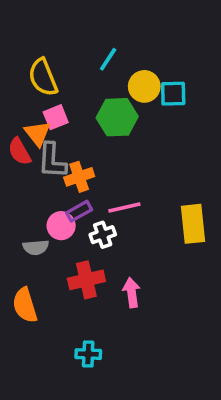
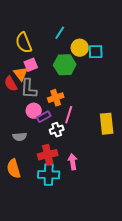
orange cross: (79, 177) -> (56, 98), moved
pink line: (124, 208) -> (69, 115), turned -60
pink circle: (61, 226) -> (34, 111), moved
cyan cross: (88, 354) -> (49, 175), moved, size x1.5

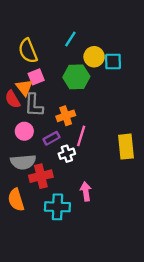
pink circle: (34, 111) -> (24, 131), moved
gray semicircle: (20, 137) -> (23, 162), size x1.5
red cross: (48, 155) -> (41, 176), moved

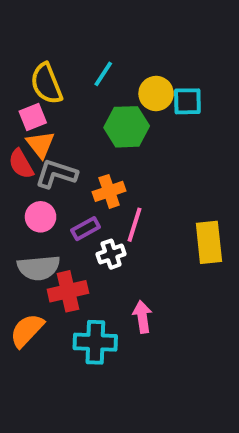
cyan line: (70, 39) -> (103, 74), moved
pink square: (36, 77) -> (33, 117), moved
gray L-shape: (34, 105) -> (56, 174), turned 105
orange semicircle: (16, 200) -> (27, 330), turned 60

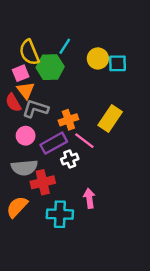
green hexagon: (127, 127) -> (50, 67), moved
pink line: (135, 225) -> (84, 141), turned -70
purple rectangle: (86, 229) -> (54, 143), size x1.5
yellow rectangle: (209, 242) -> (110, 119), moved, turned 40

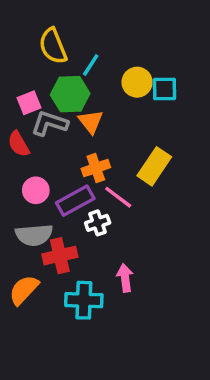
yellow semicircle: (29, 52) -> (53, 46), moved
orange triangle: (26, 90) -> (91, 122), moved
gray L-shape: (35, 109) -> (50, 123), moved

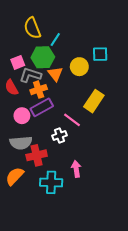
yellow circle: (137, 82) -> (79, 67), moved
orange cross: (96, 168) -> (39, 90), moved
purple rectangle: (75, 201) -> (42, 107), moved

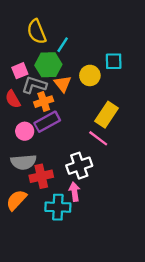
pink line: (72, 120) -> (98, 138), moved
white cross: (59, 136) -> (79, 166), moved, size x1.5
pink arrow: (76, 169) -> (74, 192), moved

